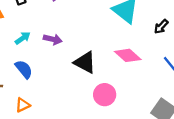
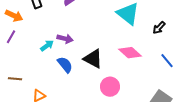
cyan arrow: (23, 38) -> (47, 46), moved
blue semicircle: (24, 69) -> (65, 65), moved

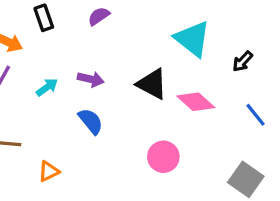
cyan arrow: (47, 46) -> (47, 87), moved
black triangle: (93, 59) -> (152, 84), moved

